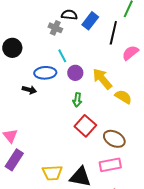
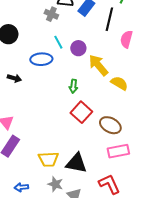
pink semicircle: (130, 53) -> (126, 39), turned -36
purple circle: (75, 73) -> (78, 48), moved
black arrow: (29, 90) -> (14, 78), moved
pink rectangle: (110, 165) -> (118, 151), moved

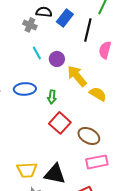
blue ellipse: (41, 59) -> (25, 89), moved

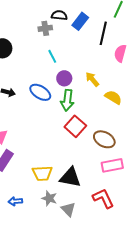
gray cross: (30, 25) -> (45, 28), turned -32
purple circle: (57, 59) -> (64, 78), moved
yellow arrow: (77, 76) -> (92, 79), size x0.7
blue ellipse: (25, 89) -> (40, 92), turned 35
green arrow: (52, 97) -> (67, 100), size x1.5

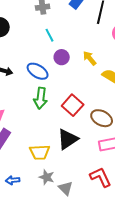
green arrow: (67, 100) -> (41, 98), moved
black triangle: (70, 177) -> (68, 139), moved, turned -45

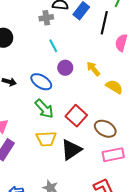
green arrow: (41, 98) -> (44, 109), turned -50
yellow trapezoid: (40, 152) -> (46, 139), moved

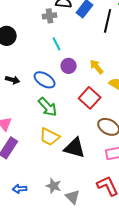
red square: (76, 116) -> (90, 98), moved
yellow trapezoid: (46, 139) -> (50, 137), turned 30
black triangle: (71, 150) -> (75, 148), turned 50

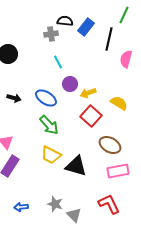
yellow arrow: (97, 67) -> (88, 93), moved, turned -70

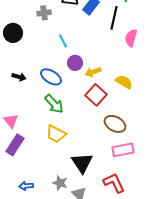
gray cross: (51, 34) -> (44, 13), moved
black triangle: (76, 166) -> (82, 163), moved, turned 40

